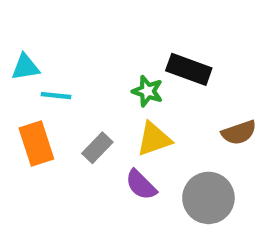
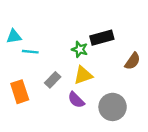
black rectangle: (189, 69) -> (102, 38), turned -35
brown semicircle: (239, 133) -> (133, 61), moved, turned -36
orange rectangle: (36, 143) -> (20, 92), moved

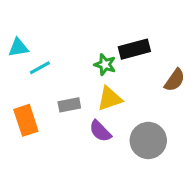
cyan line: (30, 52) -> (40, 68), turned -35
gray rectangle: (53, 80) -> (69, 105), turned 35

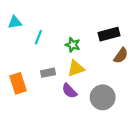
cyan triangle: (18, 48) -> (15, 22), moved
black rectangle: (134, 49) -> (109, 34), moved
cyan line: (40, 68) -> (38, 37), moved, turned -40

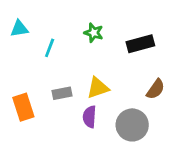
green star: (73, 45) -> (94, 33), moved
brown semicircle: (121, 56) -> (156, 89), moved
purple semicircle: (69, 91) -> (89, 117), turned 49

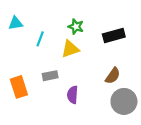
yellow triangle: (98, 88) -> (70, 49), moved
brown semicircle: (156, 89) -> (113, 76), moved
gray circle: (132, 125) -> (124, 101), moved

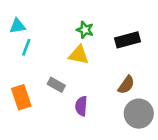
cyan line: (40, 39) -> (26, 47), moved
yellow triangle: (70, 49) -> (79, 55), turned 30
gray rectangle: (50, 76) -> (56, 85), turned 40

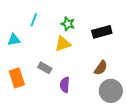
cyan triangle: (18, 26) -> (14, 40), moved
cyan line: (26, 47) -> (34, 20), moved
yellow triangle: (79, 55) -> (63, 44), turned -30

